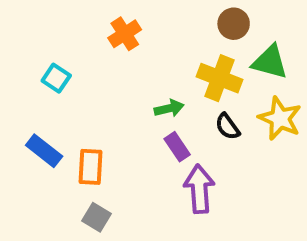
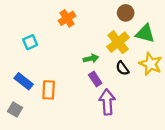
cyan square: (56, 78) -> (30, 42), turned 32
yellow cross: (219, 78) -> (118, 42), turned 30
gray square: (96, 217) -> (15, 109), moved

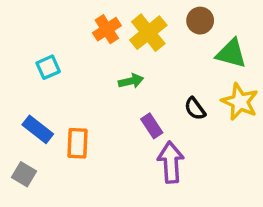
yellow cross: (118, 42) -> (148, 33), moved
green arrow: (91, 58) -> (131, 81), moved

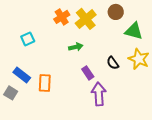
gray square: (24, 174) -> (11, 93), moved

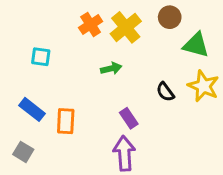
cyan square: (28, 39) -> (41, 57), turned 32
purple rectangle: (88, 73) -> (129, 118), moved
gray square: (11, 93) -> (23, 152), moved
purple arrow: (99, 94) -> (124, 153), moved

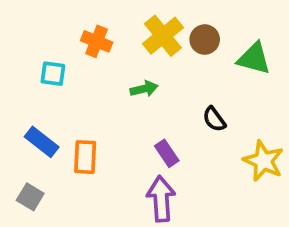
brown circle: (170, 17) -> (205, 40), moved
orange cross: (91, 24) -> (97, 41), moved, turned -35
yellow star: (203, 86) -> (263, 161), moved

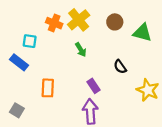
yellow cross: (163, 36) -> (79, 20), moved
green arrow: (144, 89) -> (81, 50), turned 72
blue rectangle: (42, 142) -> (19, 62), moved

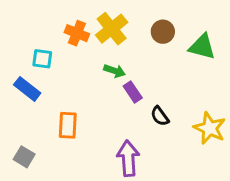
green arrow: (81, 50) -> (115, 71), turned -40
black semicircle: (120, 67) -> (160, 116), moved
purple rectangle: (93, 86) -> (133, 92), moved

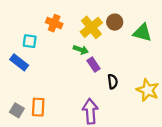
yellow cross: (112, 29) -> (91, 27), moved
black semicircle: (160, 116) -> (113, 82), turned -152
orange rectangle: (68, 125) -> (38, 107), moved

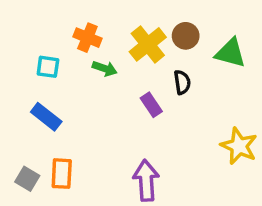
green arrow: (81, 50) -> (105, 69), moved
blue rectangle: (19, 62) -> (46, 117), moved
black semicircle: (113, 82) -> (182, 82), moved

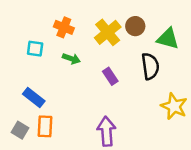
green arrow: (105, 69) -> (71, 59), moved
black semicircle: (182, 82) -> (150, 66), moved, size x1.5
blue rectangle: (46, 117) -> (34, 98), moved

